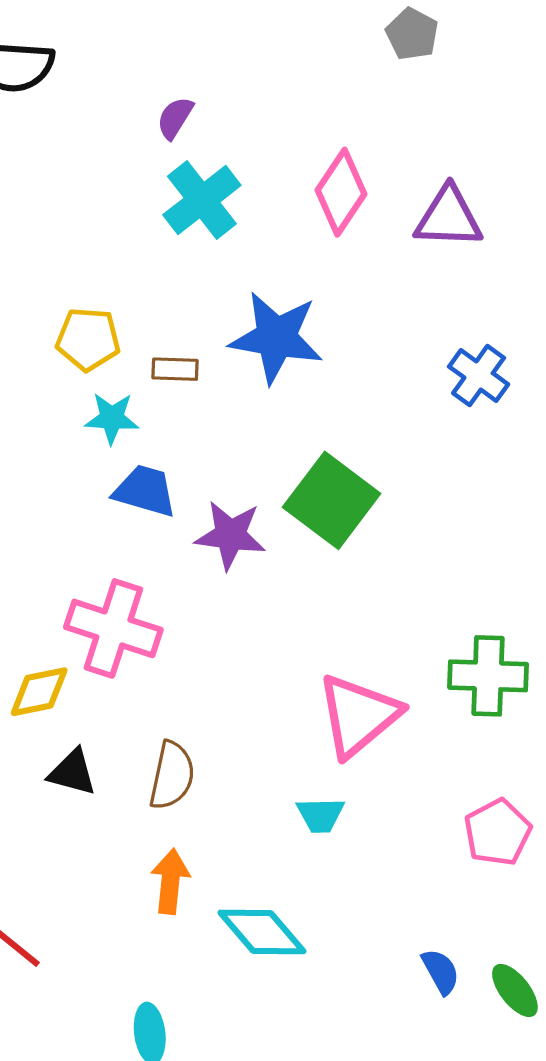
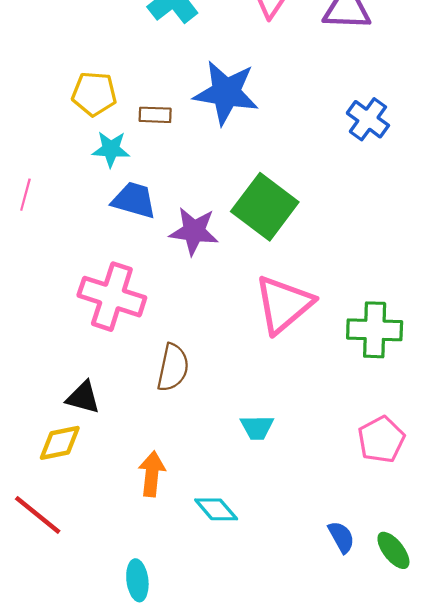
yellow diamond: (39, 692) -> (60, 443), moved
pink triangle: (358, 715) -> (284, 304), moved
brown semicircle: (172, 775) -> (173, 368), moved
cyan diamond: (262, 932) -> (216, 509), size x0.7

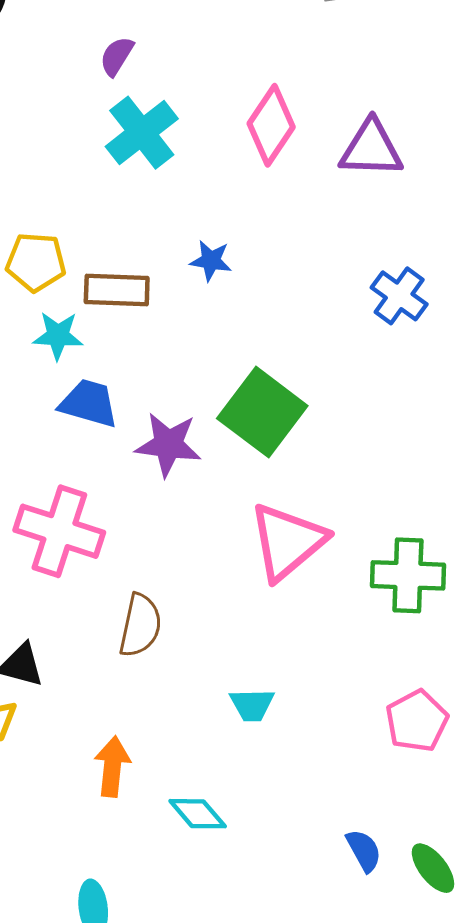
blue star: (226, 93) -> (211, 261), size x0.5
brown rectangle: (155, 115) -> (117, 290), size x1.5

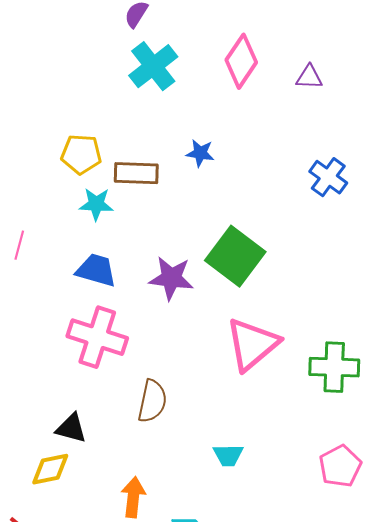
purple triangle: (371, 149) -> (309, 77), size x0.6
blue trapezoid: (89, 403) -> (96, 270), moved

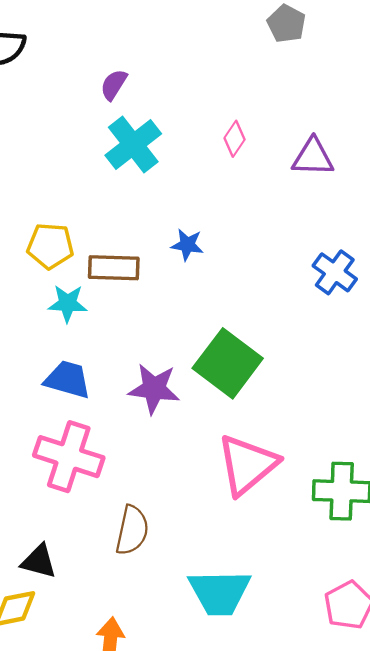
pink diamond: (241, 61) -> (235, 139), size x0.6
purple triangle: (309, 77) -> (313, 157), size x1.4
cyan trapezoid: (228, 455) -> (220, 592), size x1.8

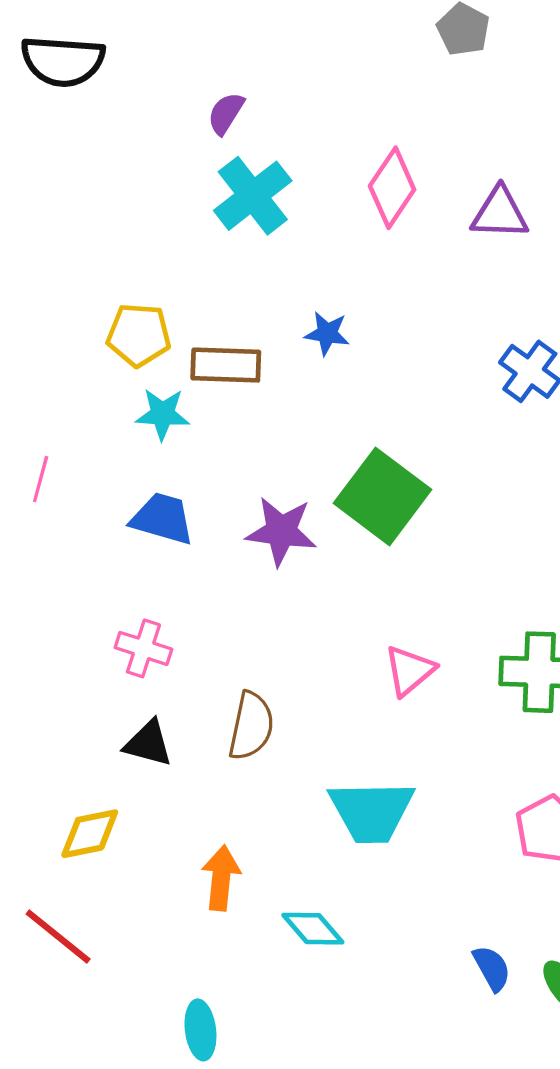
pink diamond: (235, 139) -> (392, 188), size x1.6
pink cross: (69, 457) -> (143, 648), moved, size x0.6
pink triangle: (247, 465) -> (409, 671), moved, size x0.6
black triangle: (39, 561) -> (148, 743), moved

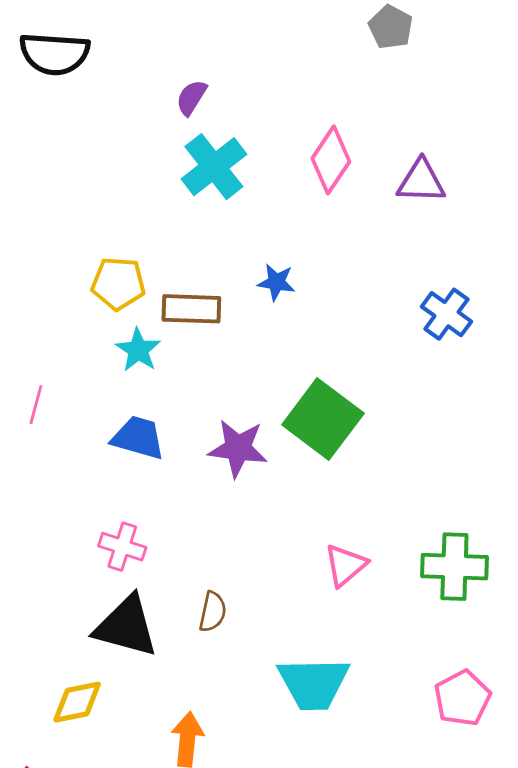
cyan star: (162, 414) -> (138, 350), turned 30
brown semicircle: (251, 726) -> (213, 612), size x0.7
black triangle: (148, 743) -> (126, 626), size x1.6

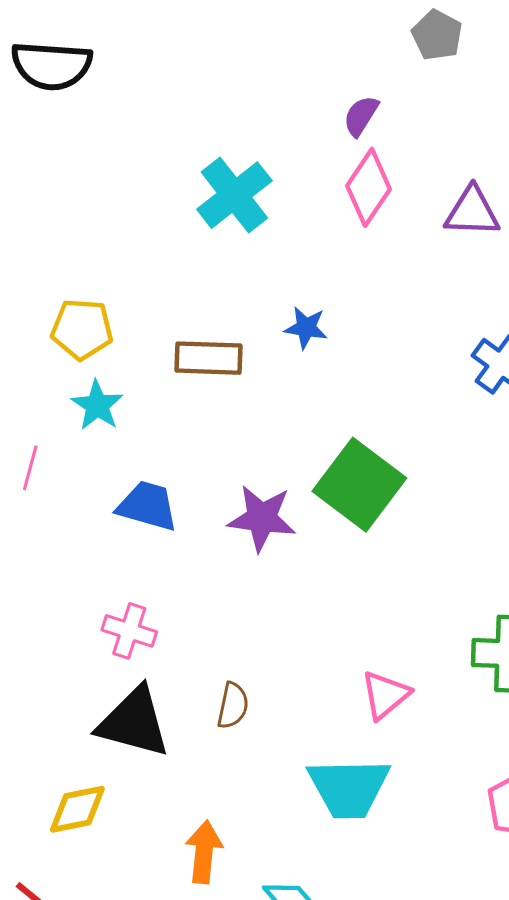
purple semicircle: (191, 98) -> (361, 116), moved
yellow pentagon: (118, 284) -> (82, 329), moved
cyan star: (138, 350) -> (97, 405), moved
pink triangle: (345, 565) -> (385, 695), moved

